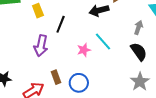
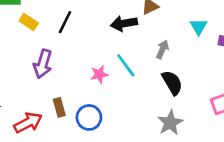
yellow rectangle: (38, 11) -> (29, 22), moved, turned -40
black line: (61, 24) -> (65, 22), moved
gray arrow: (138, 28) -> (162, 49), moved

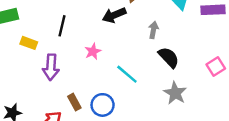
yellow rectangle: (29, 22) -> (29, 43), moved
cyan line: (126, 65) -> (127, 74), moved
pink star: (99, 74) -> (93, 51), moved

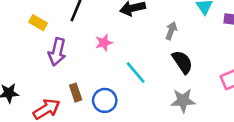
gray star: (175, 93) -> (183, 101), turned 30

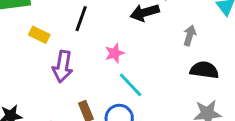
black semicircle: (182, 62) -> (204, 70), turned -45
cyan line: (136, 72) -> (131, 85), moved

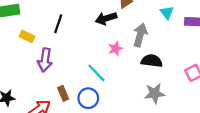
gray arrow: (190, 35) -> (140, 35), size x1.5
pink star: (115, 53) -> (115, 49), moved

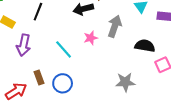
black semicircle: (152, 61) -> (145, 46), moved
cyan line: (96, 73) -> (64, 49), moved

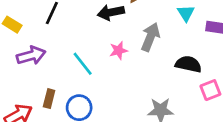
purple arrow: (24, 45) -> (31, 56), turned -120
brown rectangle: (39, 78) -> (49, 99), turned 32

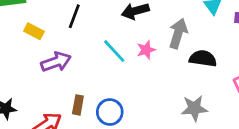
cyan line: (83, 64) -> (114, 51), moved
black semicircle: (188, 64) -> (203, 58), moved

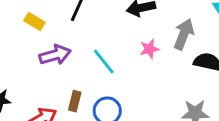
cyan line: (114, 51) -> (104, 61), moved

